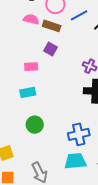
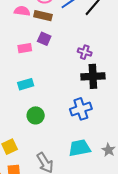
pink rectangle: (31, 67) -> (25, 48), moved
blue cross: (79, 134) -> (81, 109), moved

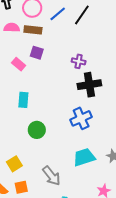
pink rectangle: (25, 48) -> (19, 64), turned 56
cyan rectangle: (26, 84) -> (23, 100), turned -63

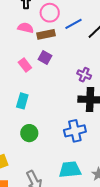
brown rectangle: (33, 30) -> (46, 34), turned -30

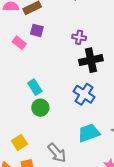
cyan rectangle: (22, 101) -> (35, 87), moved, turned -35
blue cross: (75, 131) -> (84, 94), turned -30

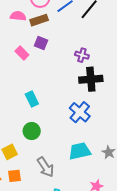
green circle: (40, 108) -> (32, 131), moved

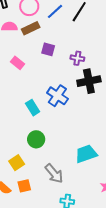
purple square: (41, 43) -> (48, 49), moved
blue cross: (80, 112) -> (57, 96), moved

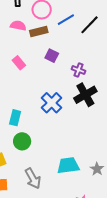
black cross: (89, 81) -> (85, 95), turned -30
cyan rectangle: (33, 108) -> (15, 118), moved, turned 35

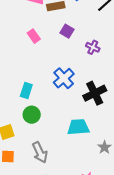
black cross: (85, 95) -> (95, 93), moved
cyan trapezoid: (68, 165) -> (78, 127), moved

